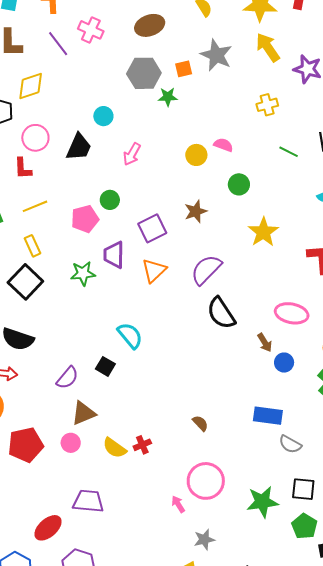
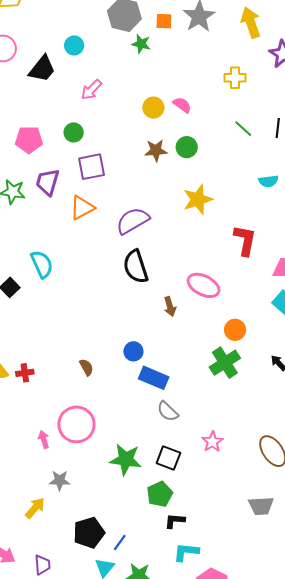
green circle: (110, 200) -> (74, 132), moved
brown star: (196, 211) -> (156, 150), moved
blue circle: (284, 363) -> (133, 351), moved

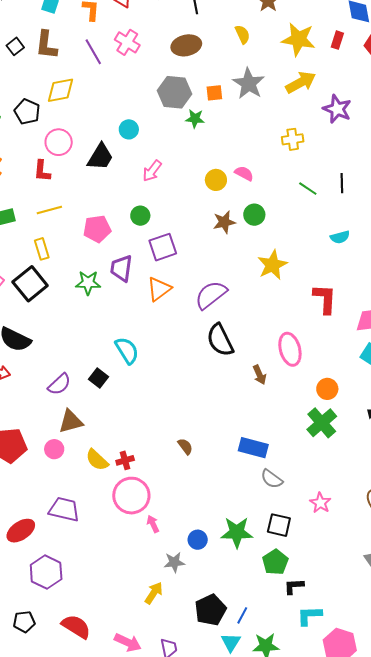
yellow arrow: (251, 23) -> (301, 82), turned 88
pink ellipse: (204, 285) -> (290, 349), turned 56
blue circle: (133, 351) -> (198, 540), moved
pink circle: (76, 424) -> (131, 496), moved

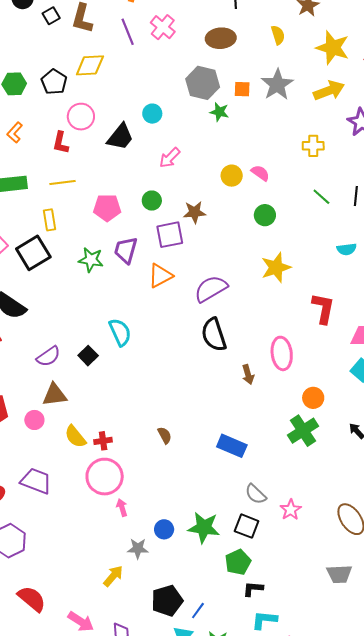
brown star: (224, 222) -> (195, 212), moved
gray semicircle: (272, 479) -> (256, 494), moved

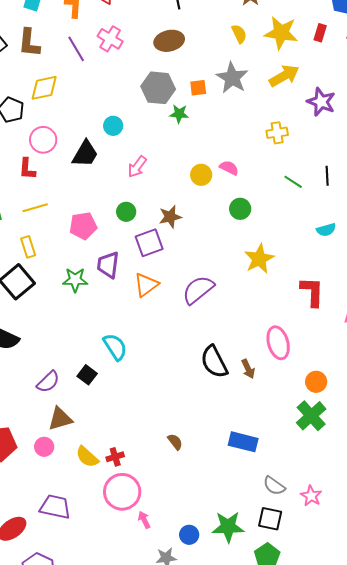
yellow semicircle: (278, 35) -> (239, 34), moved
black semicircle: (214, 335) -> (214, 362), moved

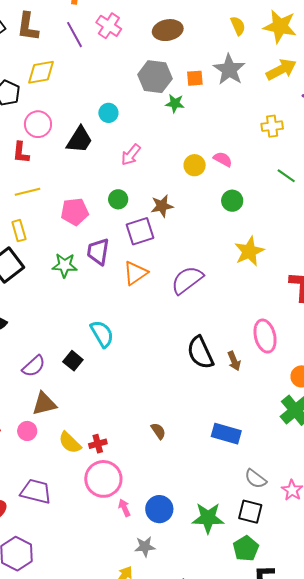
blue circle: (189, 535) -> (159, 509), moved, size x1.4

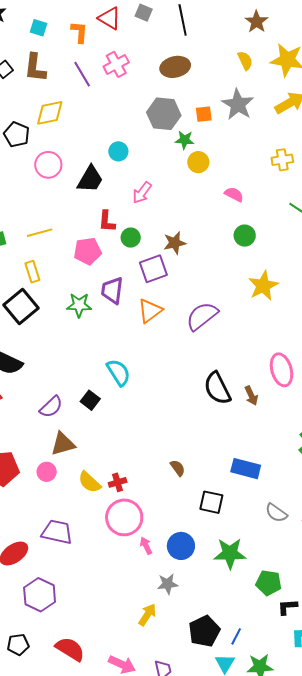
pink cross: (109, 26) -> (116, 64), turned 30
red L-shape: (21, 153) -> (107, 221), moved
yellow circle: (195, 165) -> (198, 162), moved
black square: (250, 512) -> (211, 502), moved
green pentagon: (246, 548) -> (269, 583), turned -30

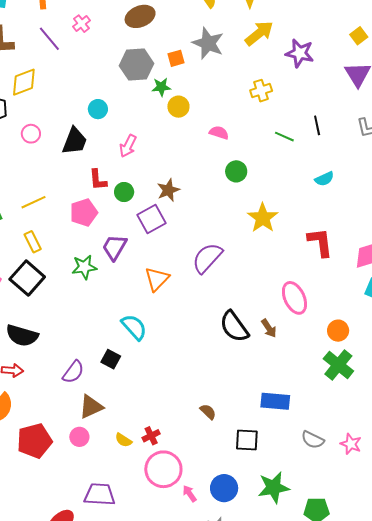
pink cross: (116, 64) -> (81, 24), size x0.7
pink circle: (48, 165) -> (31, 134), size x0.7
purple trapezoid: (112, 290) -> (114, 247), turned 32
orange triangle: (150, 311) -> (157, 279), moved
yellow semicircle: (90, 482) -> (123, 440), size x0.7

